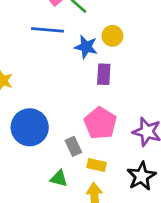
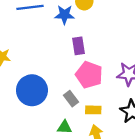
purple rectangle: (104, 74) -> (79, 46), moved

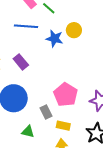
purple rectangle: (79, 46) -> (21, 62), moved, turned -42
green triangle: (65, 127) -> (28, 132), moved

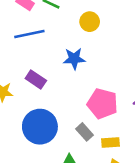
blue star: (55, 38) -> (74, 59), moved

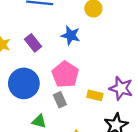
pink pentagon: (102, 104) -> (65, 74), moved
yellow rectangle: (110, 143) -> (95, 95), moved

